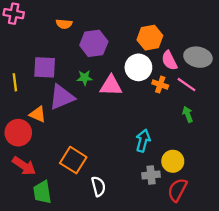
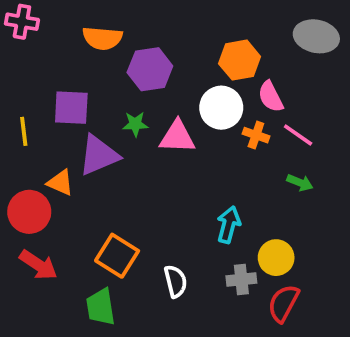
orange semicircle: (64, 24) -> (102, 38), size x1.5
gray ellipse: (198, 57) -> (316, 36), moved
green arrow: (188, 114) -> (300, 183), turned 133
white semicircle: (98, 186) -> (176, 281), moved
green trapezoid: (42, 192) -> (101, 307), moved

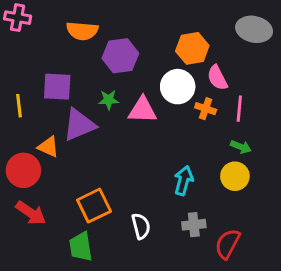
pink line: (298, 135) -> (239, 109), turned 60
orange square: (117, 256) -> (94, 206), turned 32
yellow circle: (276, 258) -> (235, 176), moved

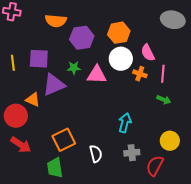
orange hexagon: (192, 48) -> (119, 33), moved
yellow line: (19, 106) -> (13, 63), moved
yellow circle: (235, 176) -> (170, 141), moved

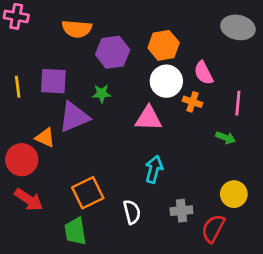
pink line: (163, 74) -> (238, 103), moved
pink triangle: (97, 75) -> (148, 118), moved
cyan arrow: (125, 123) -> (154, 169), moved

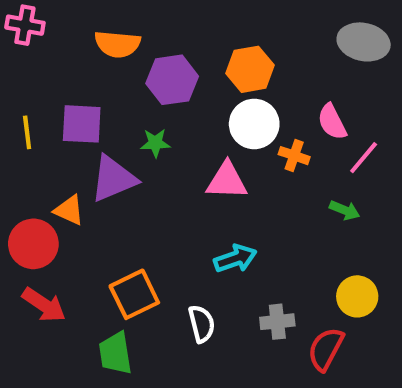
pink semicircle: (204, 73) -> (332, 122), moved
pink line: (238, 103) -> (364, 158), turned 35
cyan arrow: (154, 169) -> (235, 259), turned 56

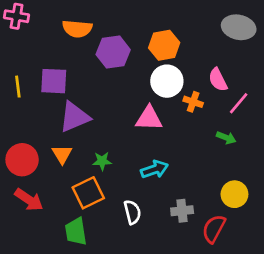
green star: (155, 143) -> (102, 161), moved
orange triangle: (69, 210) -> (62, 154), moved, turned 35

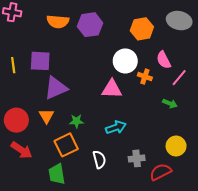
orange hexagon: (164, 45) -> (142, 29), moved
purple hexagon: (113, 52) -> (90, 25), moved
red semicircle: (214, 229) -> (160, 172), turned 35

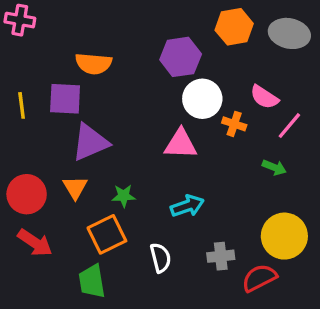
orange semicircle: (58, 22) -> (94, 64), moved
purple hexagon: (90, 25) -> (181, 57), moved
orange hexagon: (142, 29) -> (234, 27), moved
pink semicircle: (164, 60) -> (264, 97), turned -30
yellow circle: (176, 146) -> (284, 236), size x1.4

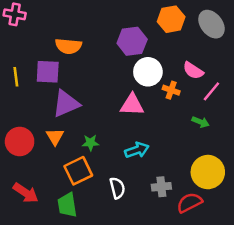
gray ellipse: (289, 33) -> (211, 24), turned 40
red arrow: (35, 243) -> (26, 193), moved

